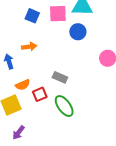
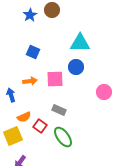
pink square: (58, 14) -> (55, 79), moved
red square: (40, 94) -> (40, 126), turned -32

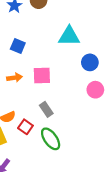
blue circle: (76, 67) -> (90, 62), moved
gray rectangle: (59, 110) -> (46, 109), turned 32

